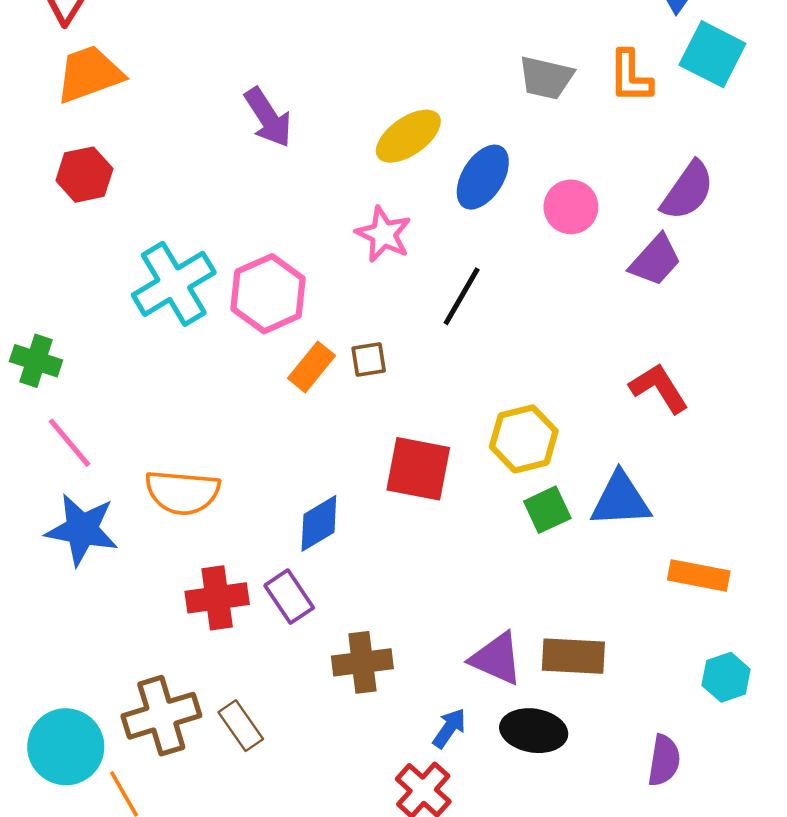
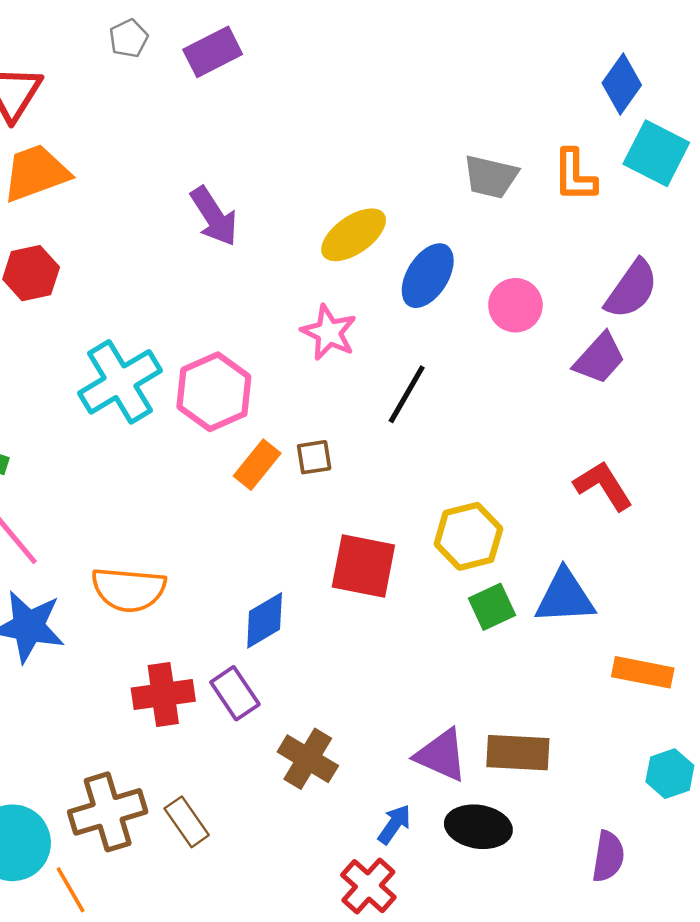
brown cross: (362, 662) -> (308, 759), turned 38

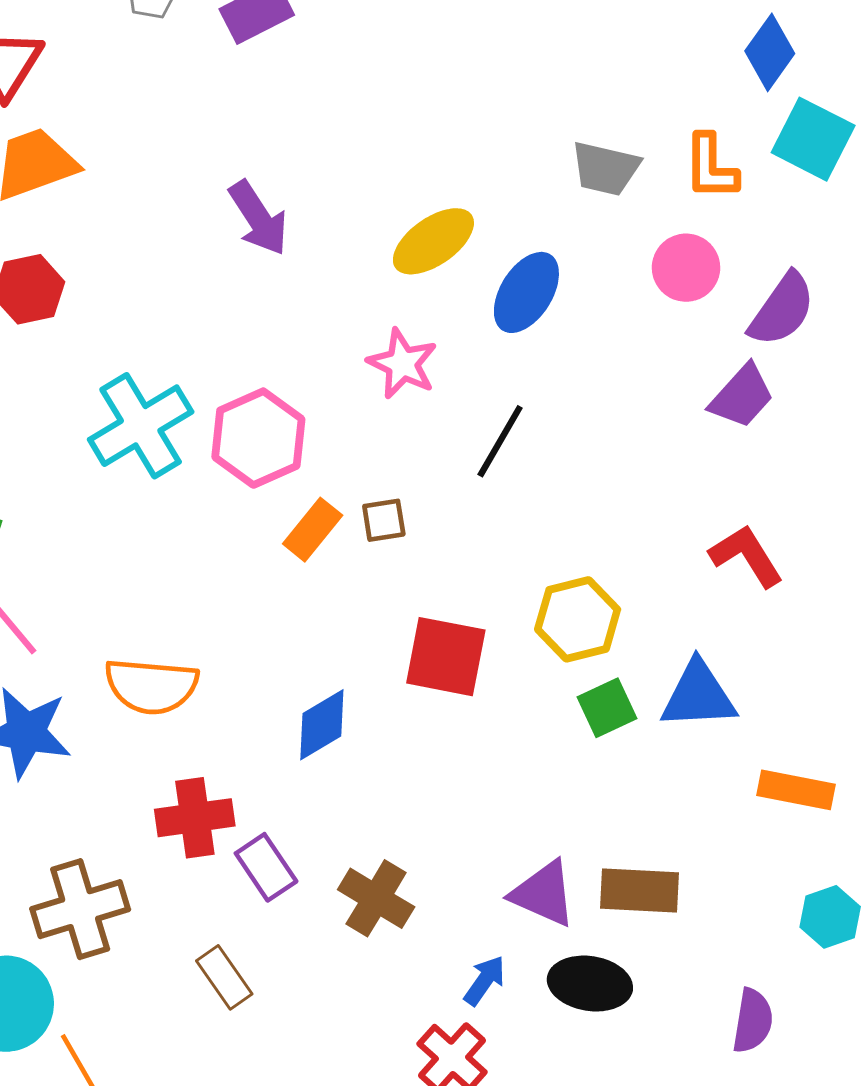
pink circle: (515, 305) -> (686, 268), moved
purple rectangle: (235, 693) -> (266, 867), moved
brown cross: (108, 812) -> (80, 909), moved

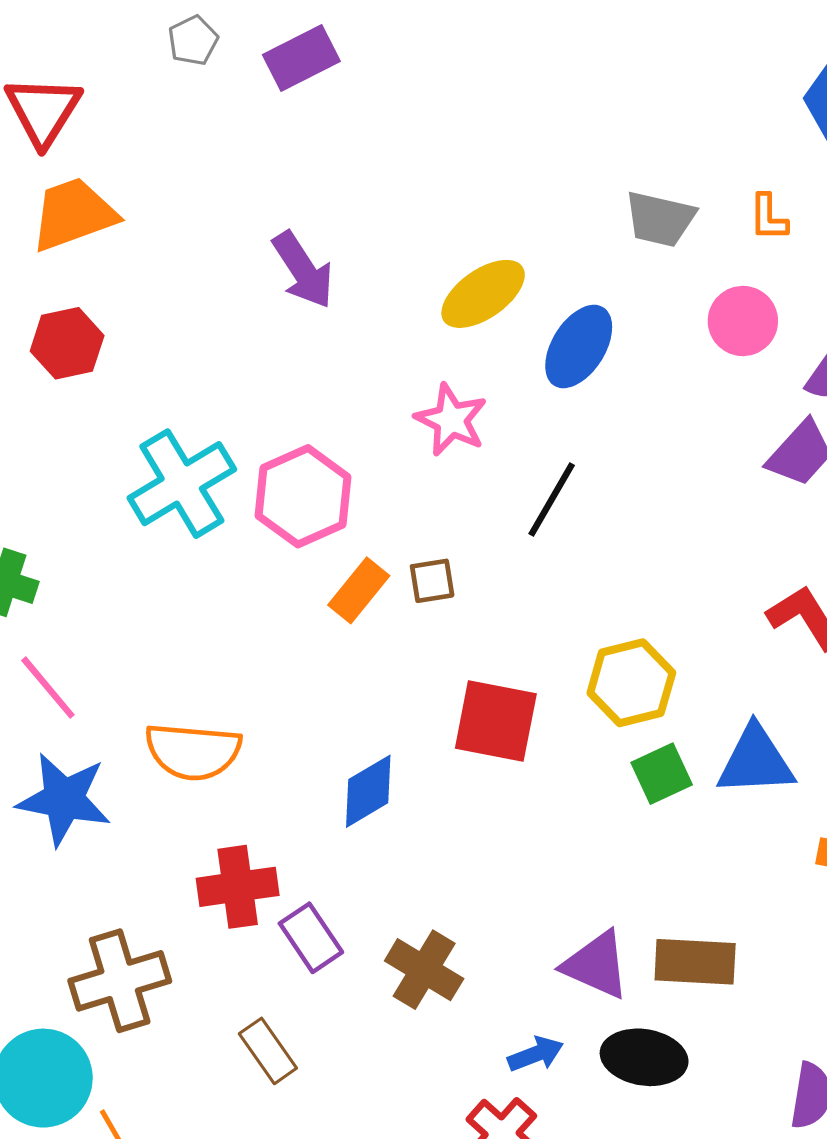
orange L-shape: (711, 167) -> (768, 217), size x0.7
blue arrow: (485, 980) -> (536, 1054), turned 34

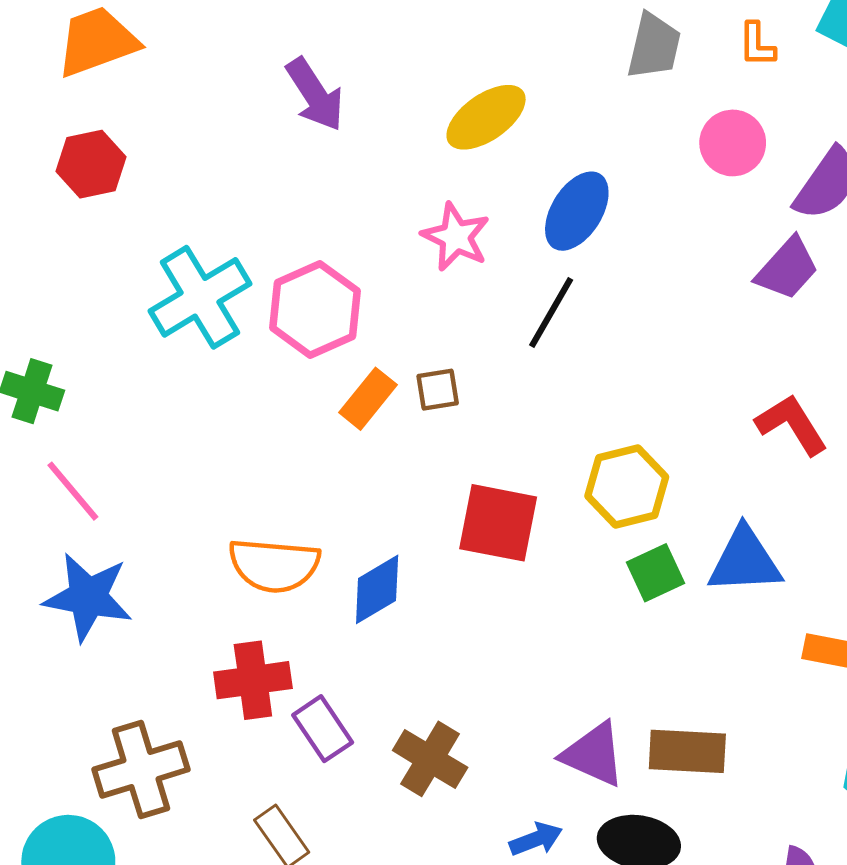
gray trapezoid: (660, 219) -> (654, 46), turned -90
blue ellipse: (579, 346) -> (577, 211), moved
orange semicircle: (193, 751) -> (274, 565), moved

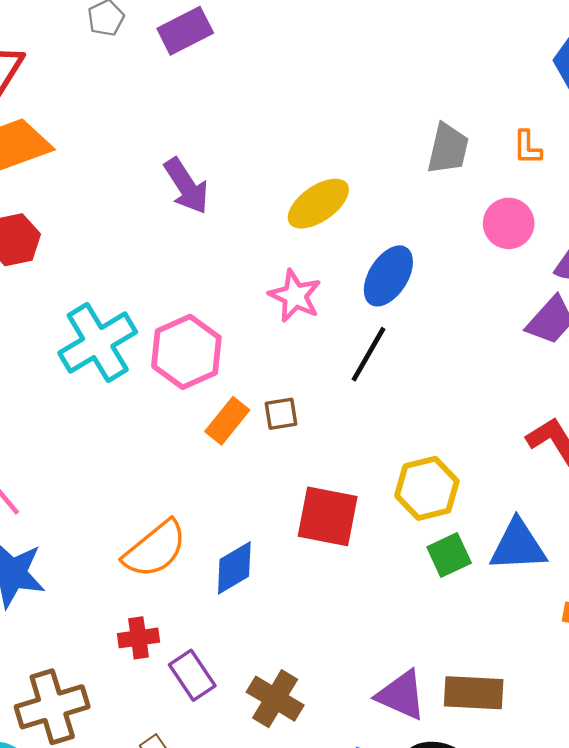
orange semicircle: (274, 565) -> (155, 549), turned -44
red cross: (253, 680) -> (139, 638), size x0.7

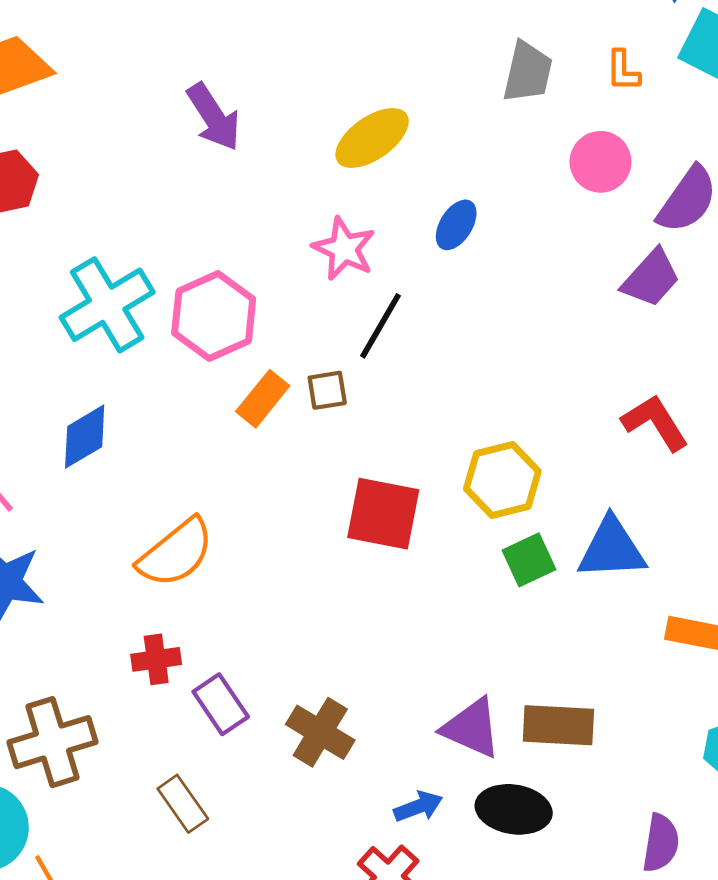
blue ellipse: (388, 276) -> (456, 225), size x0.7
black line: (369, 354) -> (380, 326), moved
blue diamond: (234, 568) -> (85, 437), moved

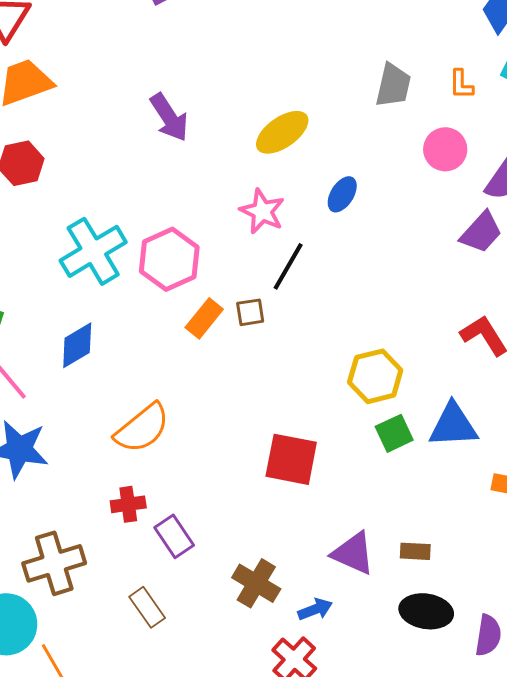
red square: (383, 514) -> (291, 459), moved
brown rectangle: (558, 725) -> (415, 551), size x0.6
brown cross: (320, 732) -> (256, 583), moved
black ellipse: (514, 809) -> (426, 611), moved

